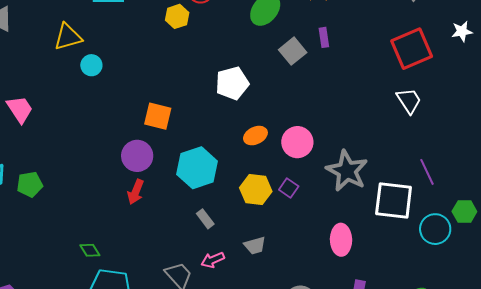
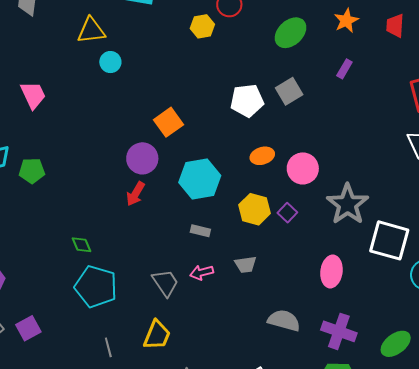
purple rectangle: (324, 37) -> (344, 69), turned 30
gray square: (293, 51) -> (289, 91), moved
orange square: (158, 116) -> (168, 122), turned 32
gray rectangle: (205, 219) -> (200, 231), turned -48

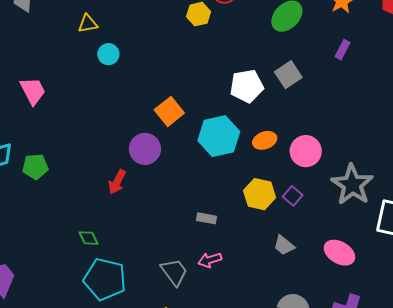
yellow triangle: (91, 30) -> (88, 24), size x0.7
cyan hexagon: (200, 179) -> (219, 136), moved
red arrow: (135, 194) -> (117, 182), moved
gray trapezoid: (245, 264) -> (284, 245), moved, turned 50
pink ellipse: (331, 271) -> (339, 253), turned -64

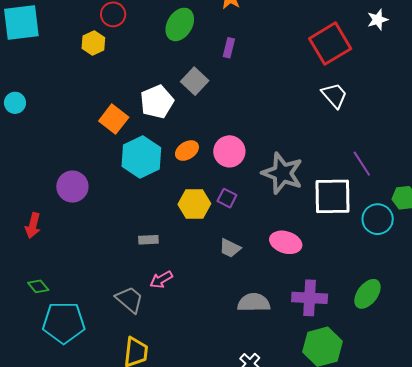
purple rectangle: (342, 50) -> (229, 48), moved
orange square: (169, 111) -> (114, 119), moved
red arrow: (117, 182) -> (33, 226), moved

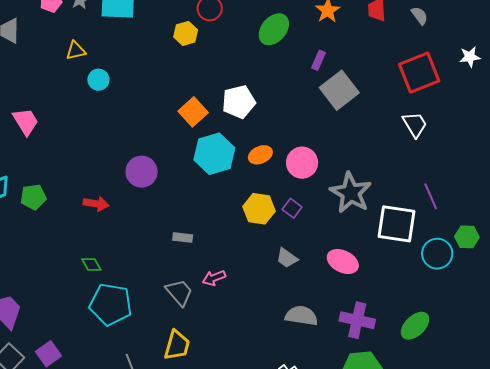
gray square: (195, 81) -> (339, 90), moved, size x1.4
red arrow: (33, 226) -> (96, 204), turned -105
gray rectangle: (148, 240) -> (183, 237), moved

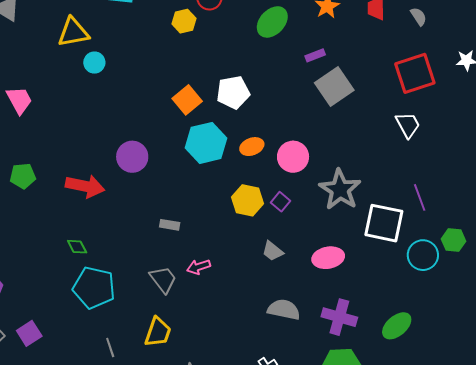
yellow triangle: (76, 51) -> (73, 32), size x1.6
purple rectangle: (319, 60) -> (315, 55), turned 42
red arrow: (96, 204) -> (85, 186), size x1.5
pink ellipse: (343, 261) -> (328, 258), turned -40

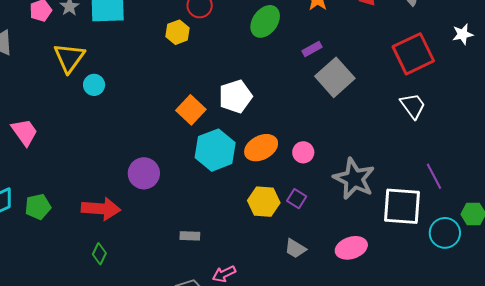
yellow triangle: (73, 32) -> (69, 58), turned -36
orange ellipse: (252, 147) -> (261, 148), size x1.4
pink circle: (293, 157) -> (303, 152), size x0.7
green diamond: (77, 247) -> (99, 254), moved, turned 60

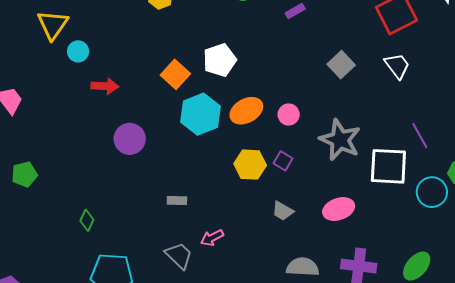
gray square: (335, 77) -> (341, 65), moved, size x0.7
red arrow: (101, 209) -> (105, 86), moved, size x0.7

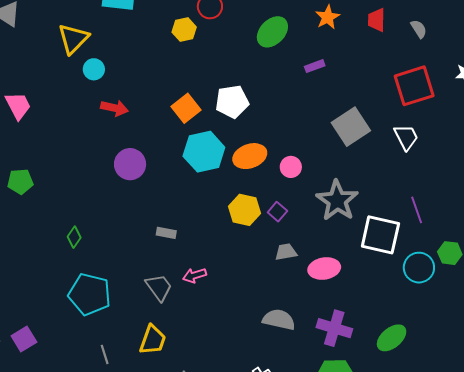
gray square: (341, 65) -> (351, 127), size x1.4
gray trapezoid: (283, 211) -> (286, 252), moved, turned 130

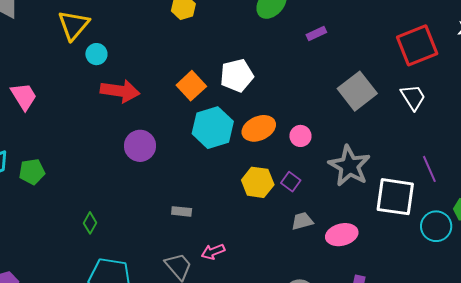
red arrow: (114, 108) -> (120, 91), size x1.4

